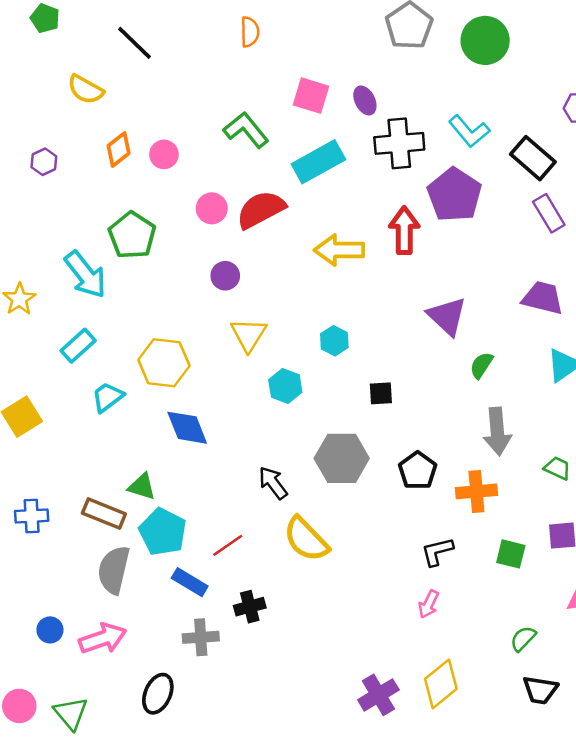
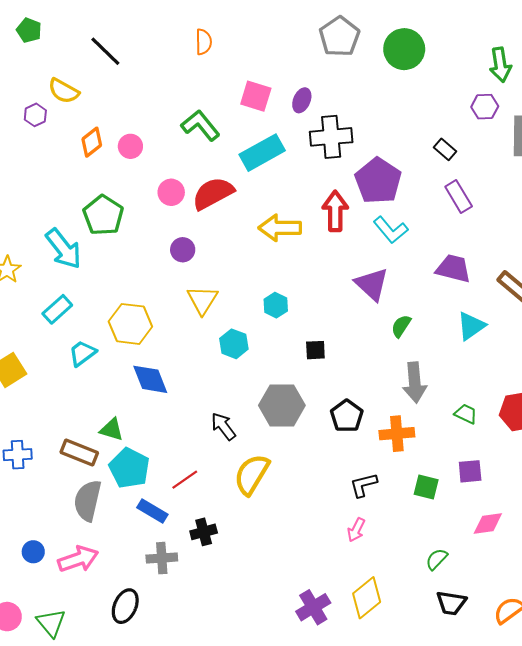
purple ellipse: (365, 100) -> (302, 100), turned 50
cyan L-shape: (469, 131) -> (391, 230), moved
black rectangle: (533, 158) -> (445, 149), size x0.6
purple hexagon: (44, 162) -> (35, 115), moved
yellow semicircle: (306, 539) -> (252, 474), turned 75

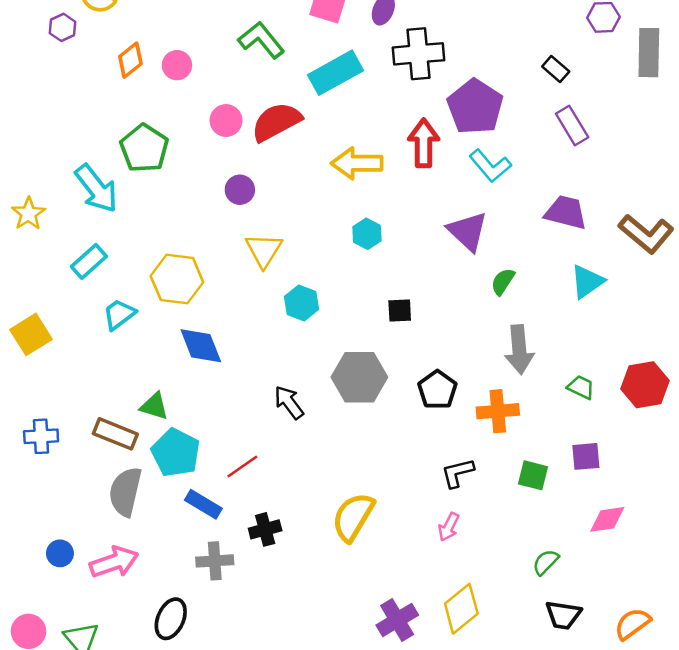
cyan hexagon: (276, 305) -> (367, 234), moved
yellow semicircle: (252, 474) -> (353, 517), moved

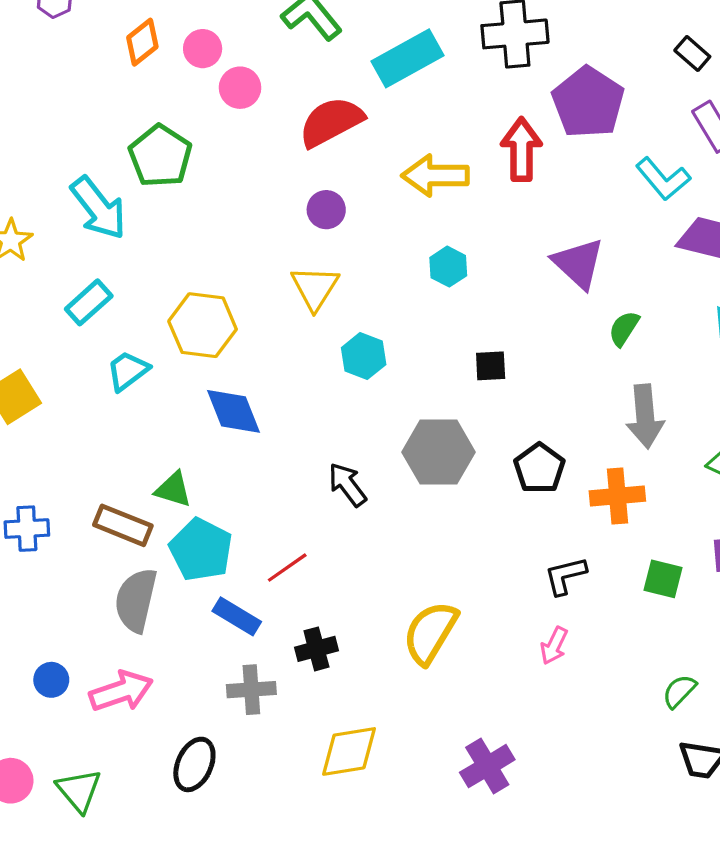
pink circle: (226, 121) -> (240, 88), moved
cyan L-shape: (490, 166) -> (663, 179), moved
purple circle: (240, 190) -> (326, 210), moved
yellow diamond: (461, 609) -> (349, 751), moved, turned 30

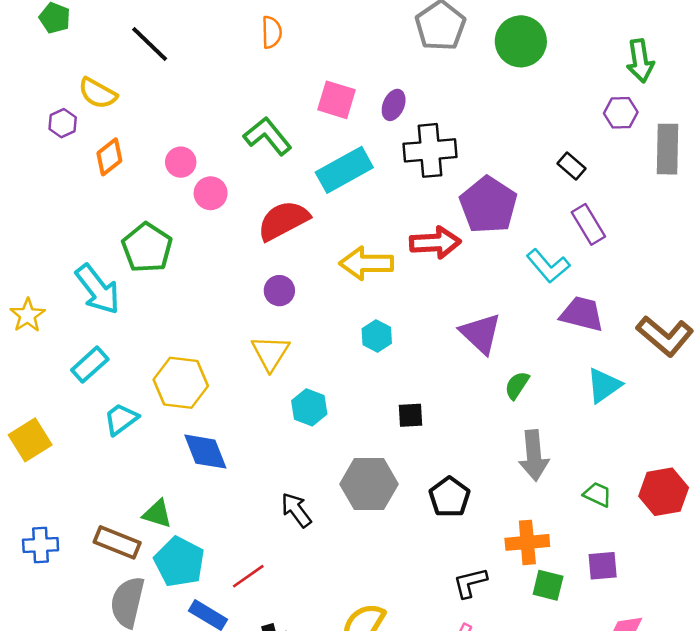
orange diamond: (142, 42) -> (109, 157), moved
red arrow: (521, 149) -> (435, 243), turned 87
orange cross: (617, 496) -> (527, 542), moved

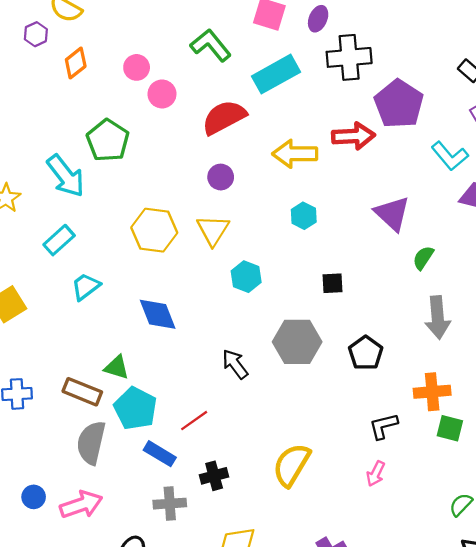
yellow hexagon: (181, 383) -> (154, 230), moved

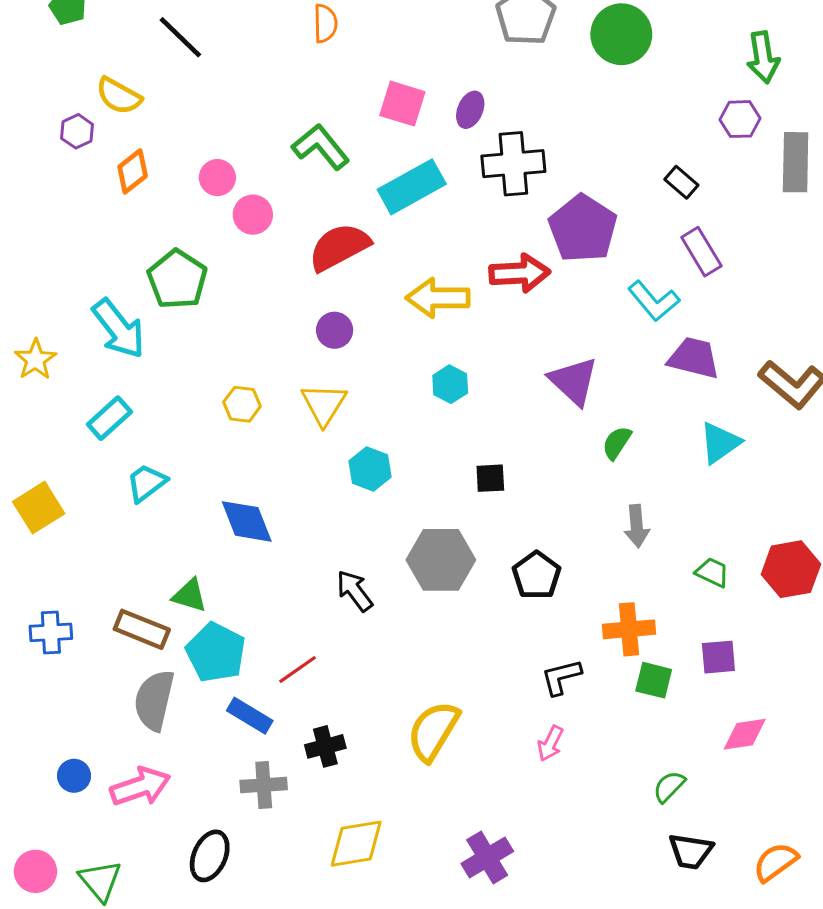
yellow hexagon: (154, 230) -> (242, 404), size x0.6
gray arrow: (438, 318) -> (637, 526), size x0.7

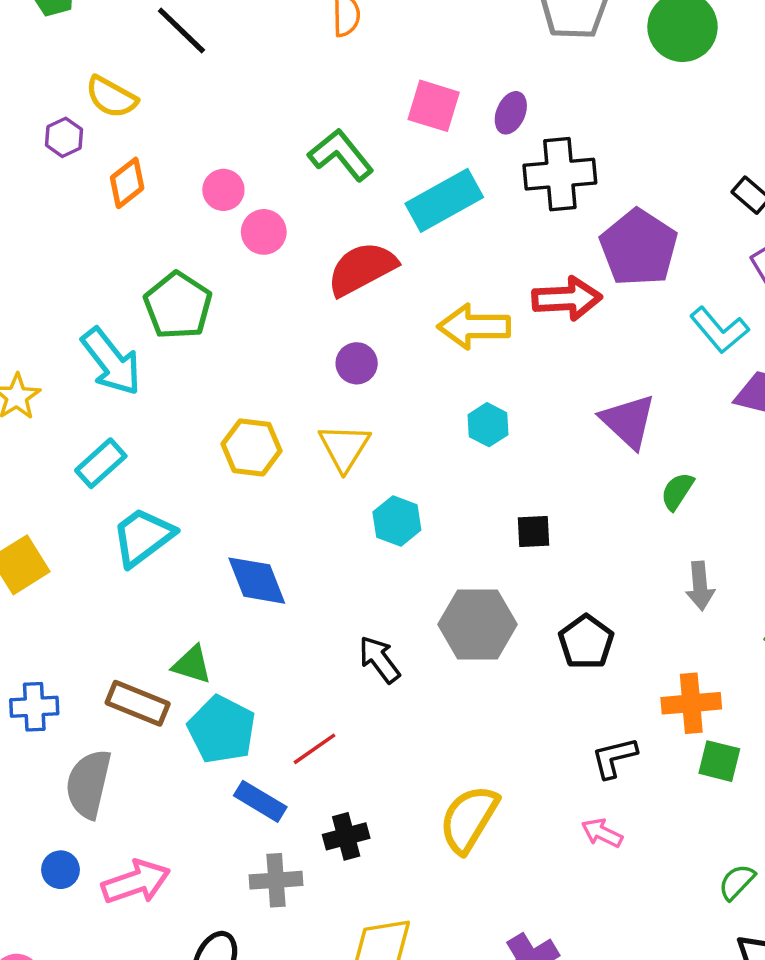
yellow hexagon: (242, 404) -> (251, 447), size x1.4
cyan trapezoid: (146, 483) -> (143, 537), size x1.4
gray semicircle: (154, 700) -> (89, 784), moved
pink arrow: (550, 743) -> (602, 833), turned 90

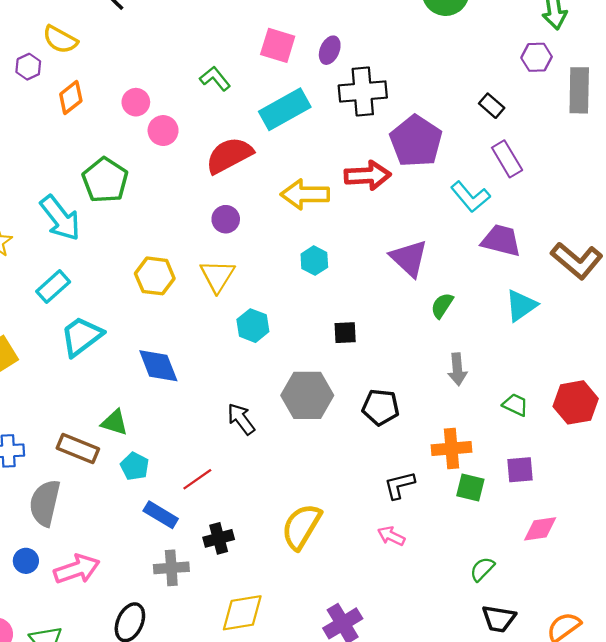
green L-shape: (341, 155) -> (215, 79), size x0.7
black pentagon: (586, 642) -> (381, 407), turned -30
cyan pentagon: (222, 730) -> (135, 466), size x0.6

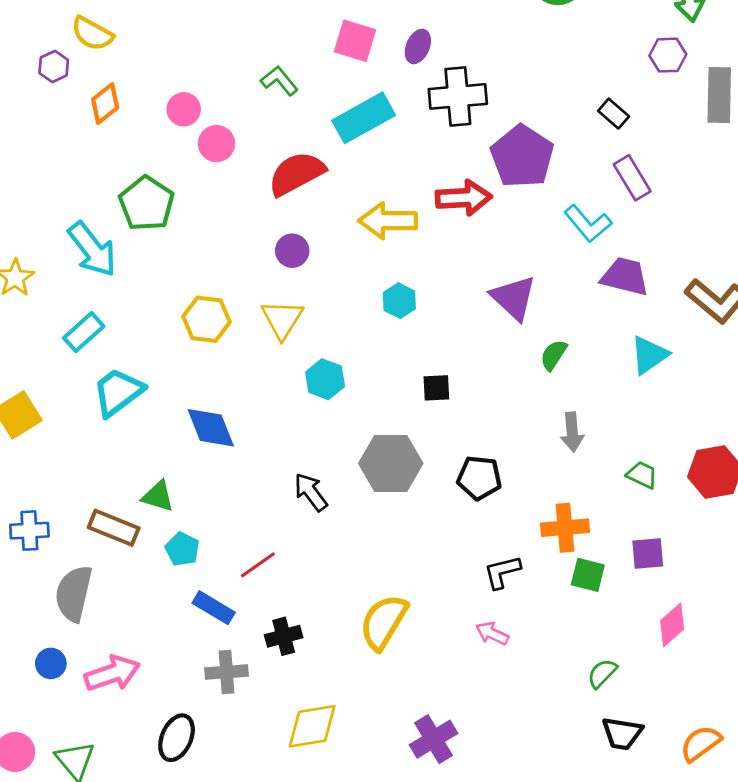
pink diamond: (540, 529) -> (672, 625), turned -33

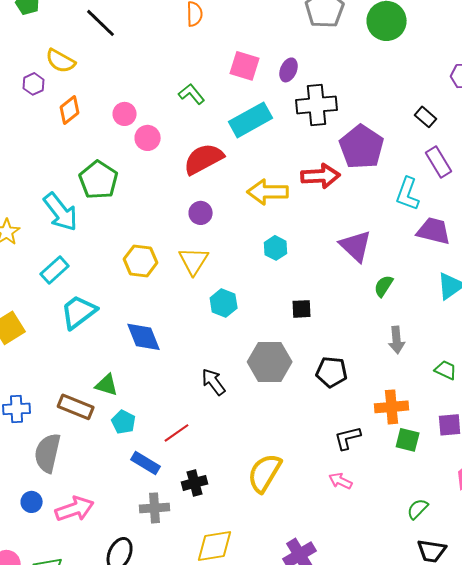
cyan L-shape: (588, 224) -> (408, 194), turned 60

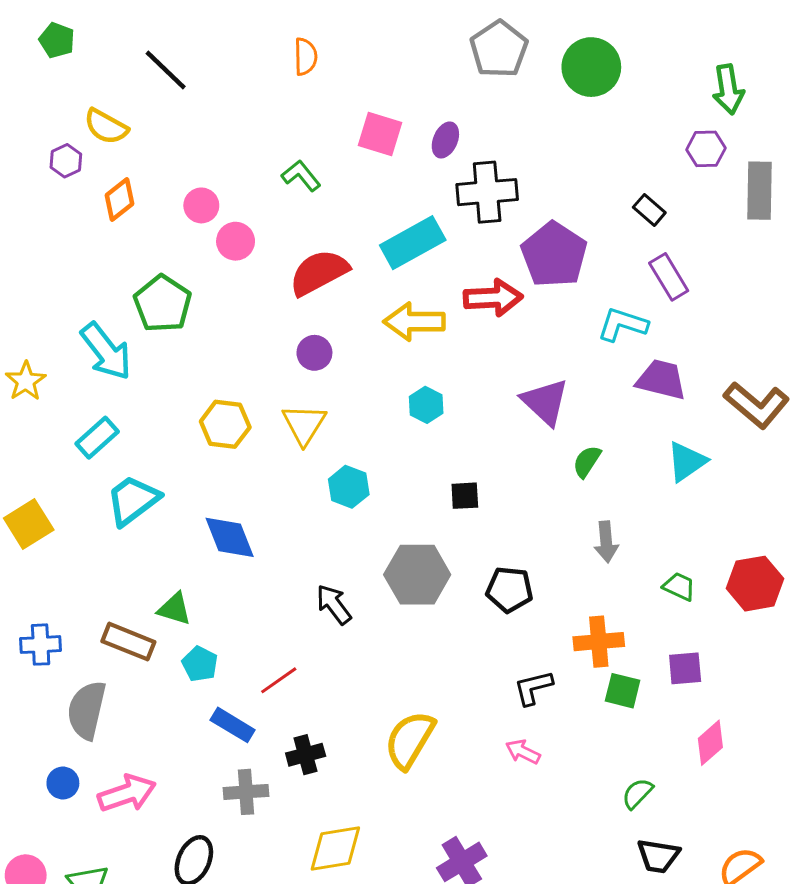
cyan rectangle: (251, 120) -> (413, 243), moved
cyan L-shape: (408, 194) -> (623, 325), turned 88

